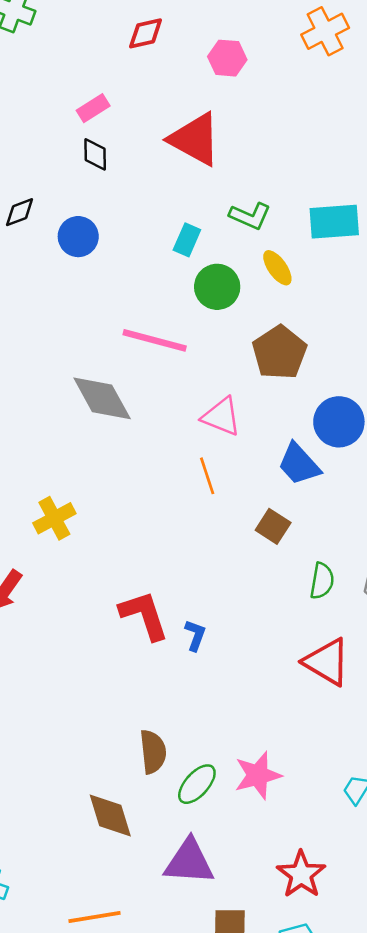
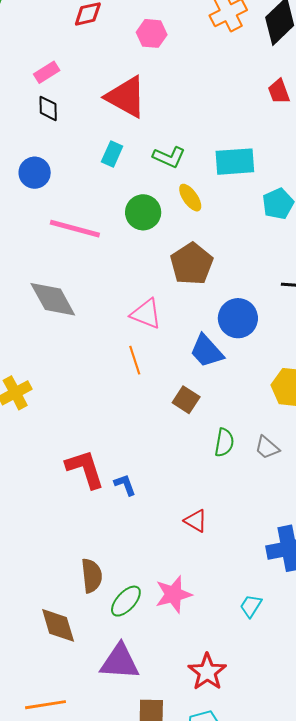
cyan rectangle: (187, 240) -> (112, 154), moved
pink line: (155, 340) -> (75, 229), moved
blue L-shape: (195, 635) -> (125, 485), turned -40
red triangle: (327, 662) -> (196, 521), moved, size x0.6

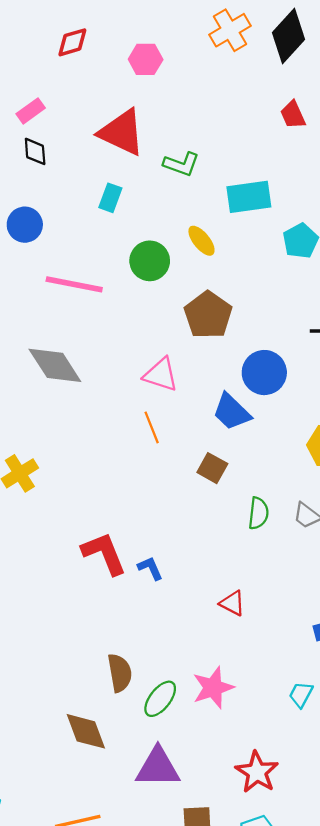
green L-shape: (169, 157) -> (181, 164), moved

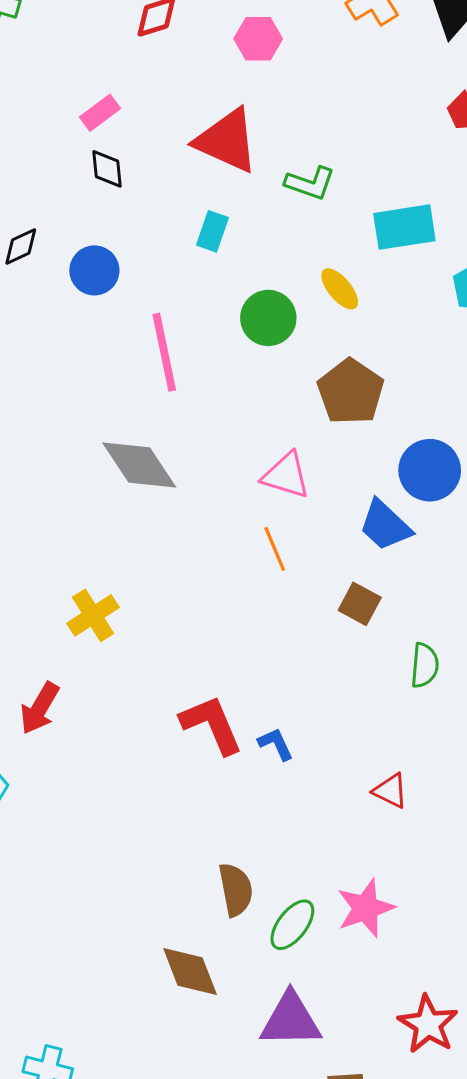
pink line: (74, 284) -> (164, 352), turned 68

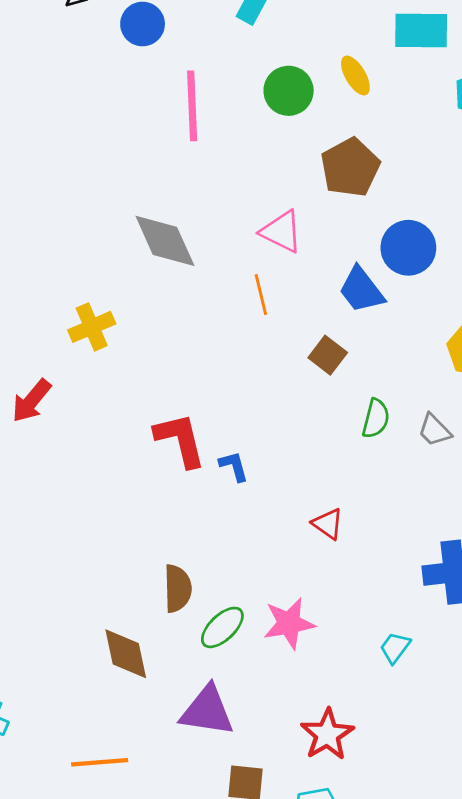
gray diamond: (139, 465) -> (165, 241), moved

